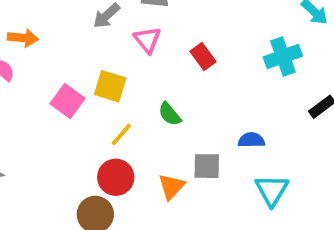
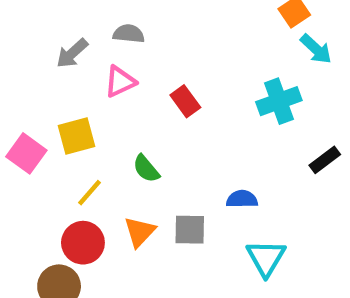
pink triangle: (147, 40) -> (120, 82), turned 44
yellow square: (110, 86) -> (76, 136), turned -32
orange triangle: (171, 187) -> (140, 232), moved

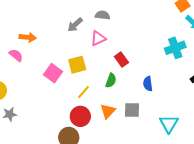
red rectangle: (185, 101) -> (121, 59), moved
green semicircle: (146, 169) -> (111, 81), turned -120
blue semicircle: (242, 199) -> (148, 84), moved, turned -96

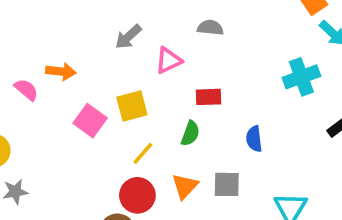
gray semicircle: (102, 15) -> (210, 28), moved
orange arrow: (28, 37) -> (61, 71), moved
red rectangle: (121, 59) -> (209, 97), turned -56

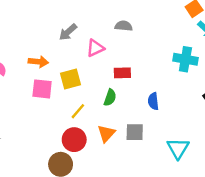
orange arrow: (61, 71) -> (38, 62), moved
cyan cross: (301, 77) -> (185, 59), turned 30
pink square: (90, 121) -> (42, 89), turned -30

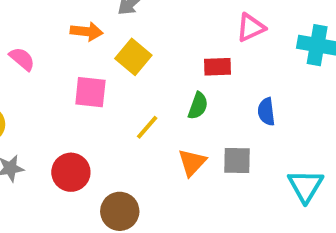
pink triangle: (95, 48) -> (251, 28), moved
orange arrow: (38, 62) -> (87, 32), moved
yellow square: (70, 79) -> (133, 57), moved, turned -35
red circle: (74, 140) -> (71, 172), moved

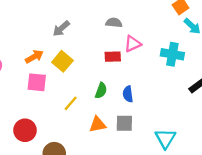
orange arrow: (87, 32) -> (34, 57), moved, turned -36
red rectangle: (217, 67) -> (113, 57), moved
blue semicircle: (266, 112) -> (128, 94), moved
orange triangle: (192, 162) -> (98, 124), turned 36

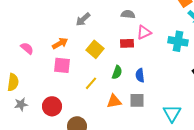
yellow square: (62, 61) -> (95, 49), moved

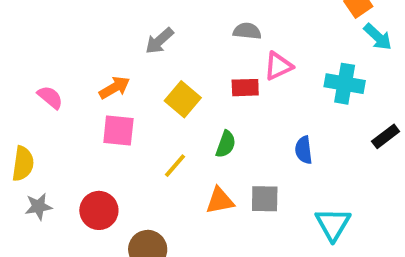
blue semicircle: (140, 75) -> (304, 150), moved

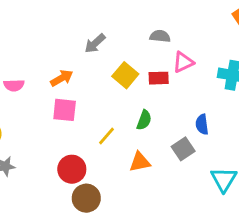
pink semicircle: (50, 97) -> (14, 85), turned 138
yellow square: (183, 99) -> (125, 75), moved
gray square: (265, 199) -> (183, 149), moved, turned -35
red circle: (99, 210) -> (72, 169), moved

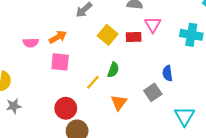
pink triangle: (183, 62) -> (153, 25), turned -36
pink semicircle: (14, 85) -> (31, 43), moved
green semicircle: (144, 120) -> (113, 70), moved
orange triangle: (140, 162) -> (119, 103), turned -42

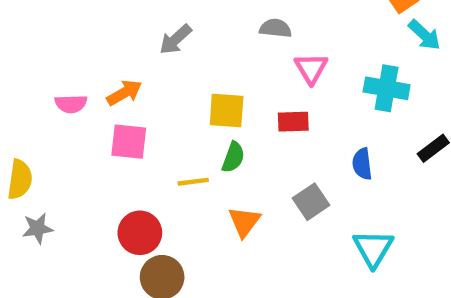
yellow square: (108, 35) -> (227, 111), moved, turned -36
red rectangle: (134, 37) -> (293, 122), moved
blue semicircle: (167, 73) -> (362, 164), moved
yellow line: (93, 82) -> (193, 182), turned 42

